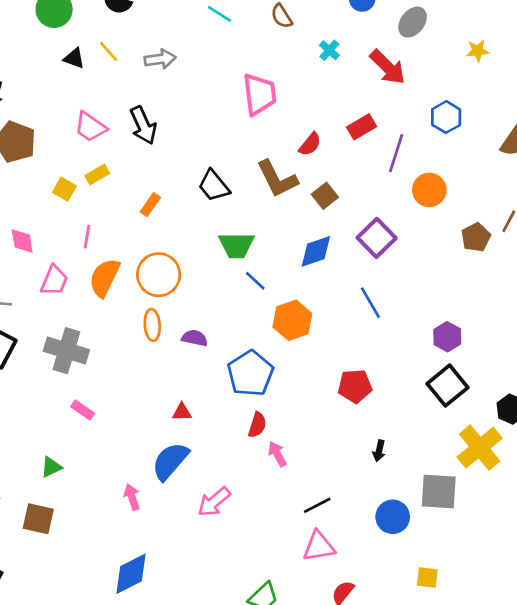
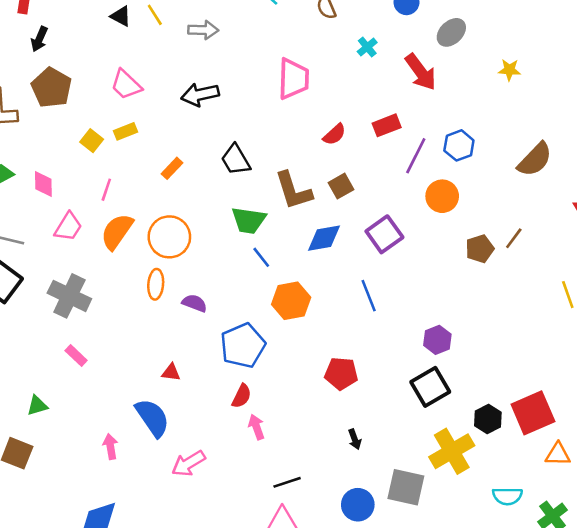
blue hexagon: (446, 117) -> (459, 145), moved
black arrow: (143, 125) -> (200, 95), moved, turned 93
brown L-shape: (277, 179) -> (293, 191), moved
black arrow: (379, 451) -> (355, 439), turned -42
blue semicircle: (170, 461) -> (152, 418), turned 96

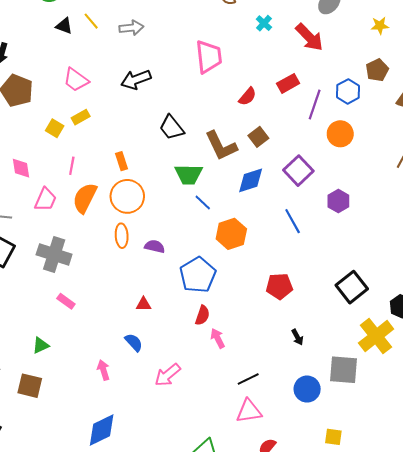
orange rectangle: (172, 168) -> (121, 161), moved, turned -54
brown pentagon: (480, 249) -> (377, 70), moved
purple hexagon: (437, 340) -> (338, 201), moved
blue semicircle: (152, 418) -> (134, 342), size x0.6

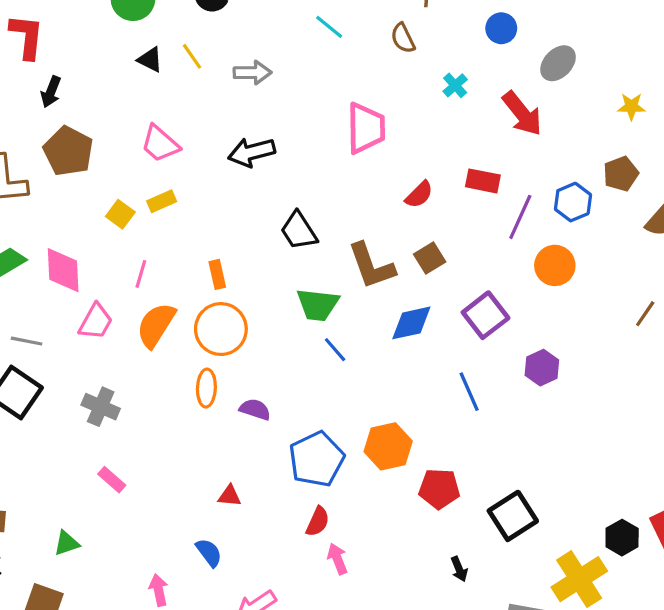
red rectangle: (288, 83) -> (483, 181), turned 35
pink diamond: (21, 168) -> (63, 270), size x1.4
orange hexagon: (231, 234) -> (388, 446), moved
gray cross: (54, 255) -> (101, 407), size x0.7
black square: (352, 287) -> (513, 516), moved

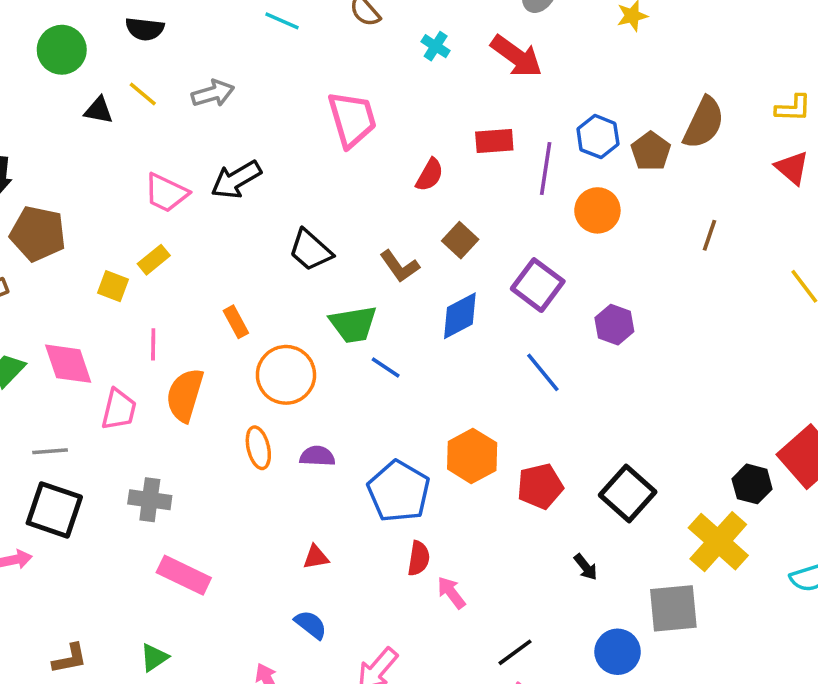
pink trapezoid: (160, 144) -> (166, 193), moved
brown pentagon: (621, 174) -> (651, 151), moved
brown L-shape: (371, 266) -> (400, 266), size x0.7
orange circle: (221, 329) -> (286, 375), moved
pink rectangle: (112, 480) -> (184, 575), size x1.6

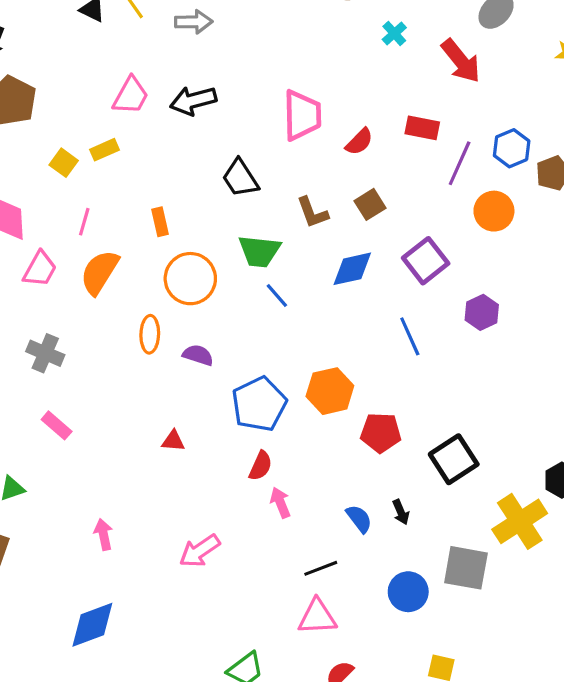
pink trapezoid: (352, 119) -> (302, 115), moved
pink trapezoid: (166, 193) -> (131, 96), turned -102
pink rectangle: (184, 575) -> (57, 425), size x0.7
blue semicircle: (311, 625) -> (359, 519), moved

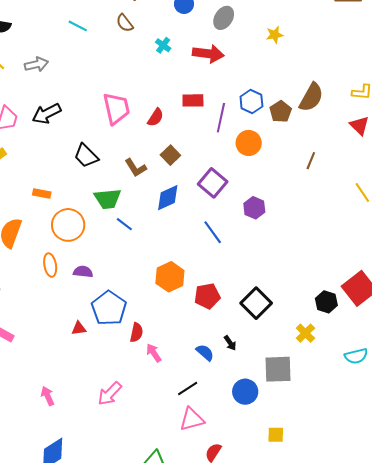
red arrow: (461, 61) -> (208, 54), turned -32
orange rectangle: (160, 222) -> (42, 194), turned -54
blue pentagon: (259, 404) -> (109, 308), moved
yellow cross: (520, 521) -> (305, 333), size x0.6

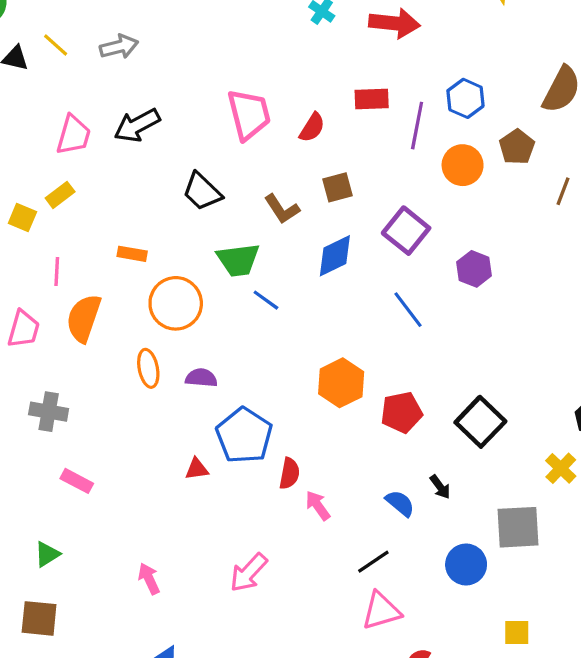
brown pentagon: (281, 112) -> (517, 147), moved
brown square: (170, 155) -> (337, 187), turned 30

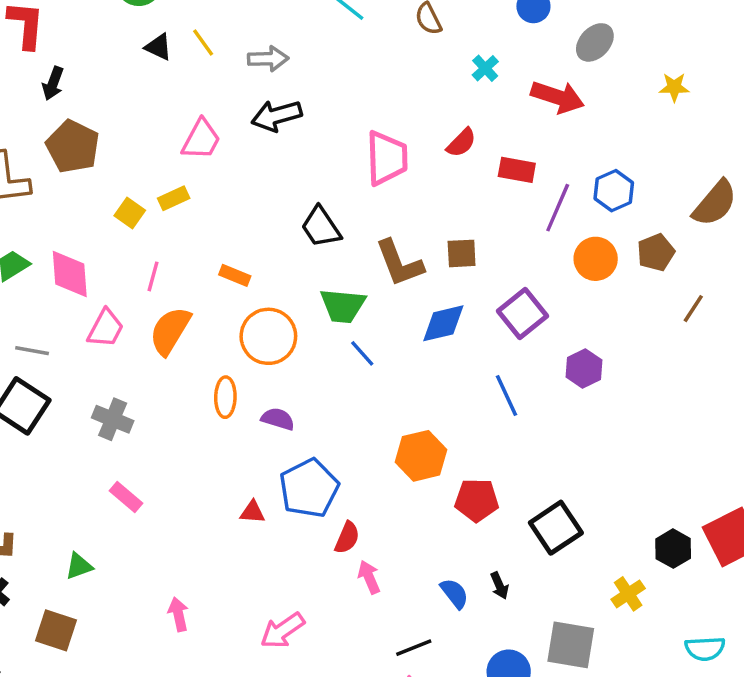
black arrow: (137, 125) -> (277, 116), moved
red semicircle: (312, 127) -> (461, 143), moved
brown L-shape: (282, 209) -> (399, 263), size x1.4

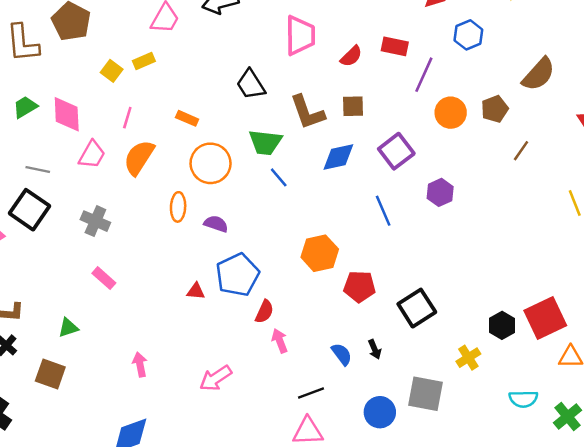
red semicircle: (461, 143) -> (351, 56), moved
blue hexagon: (614, 191) -> (468, 35), moved

